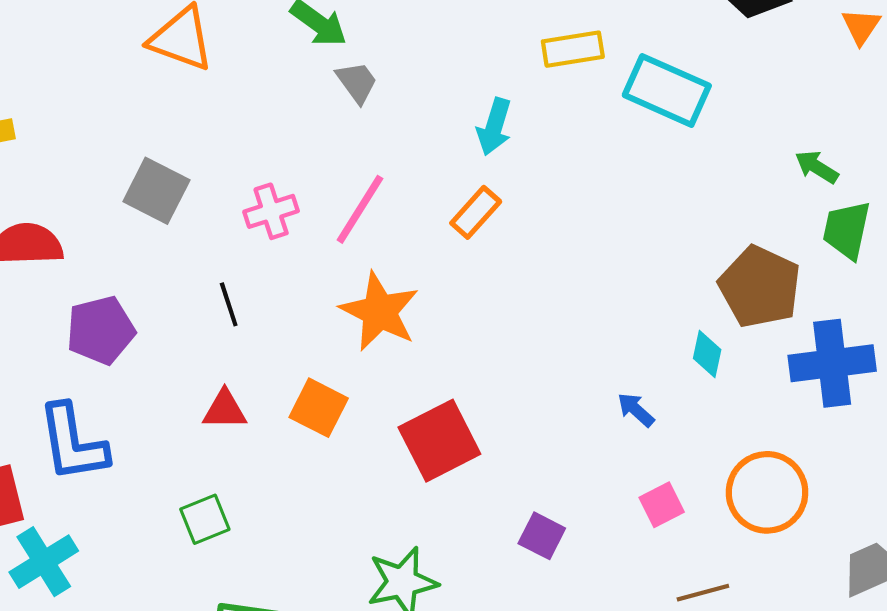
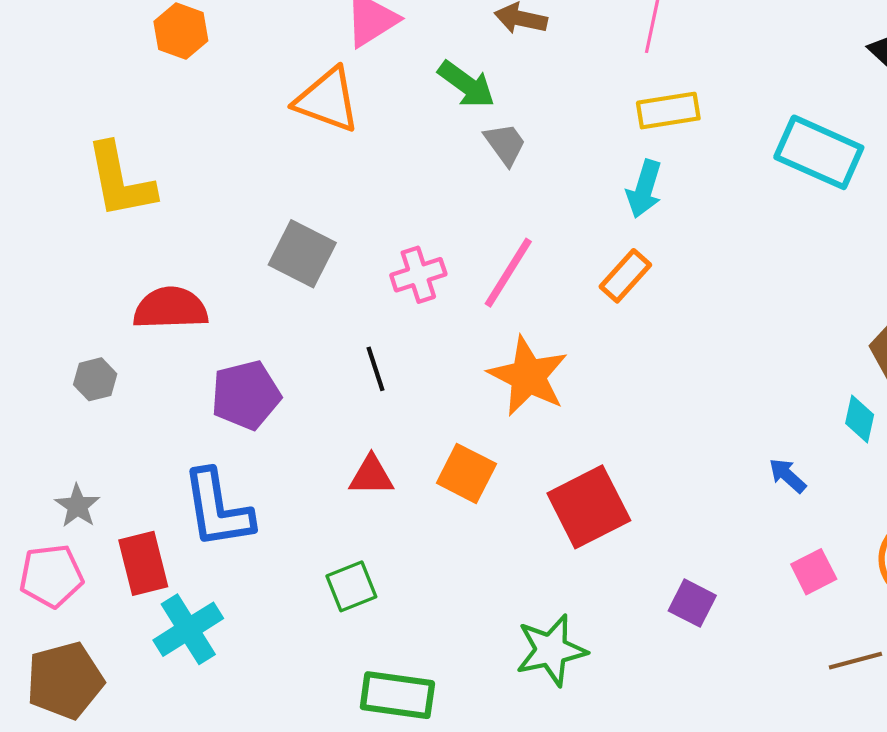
yellow rectangle: (573, 49) -> (668, 111), moved

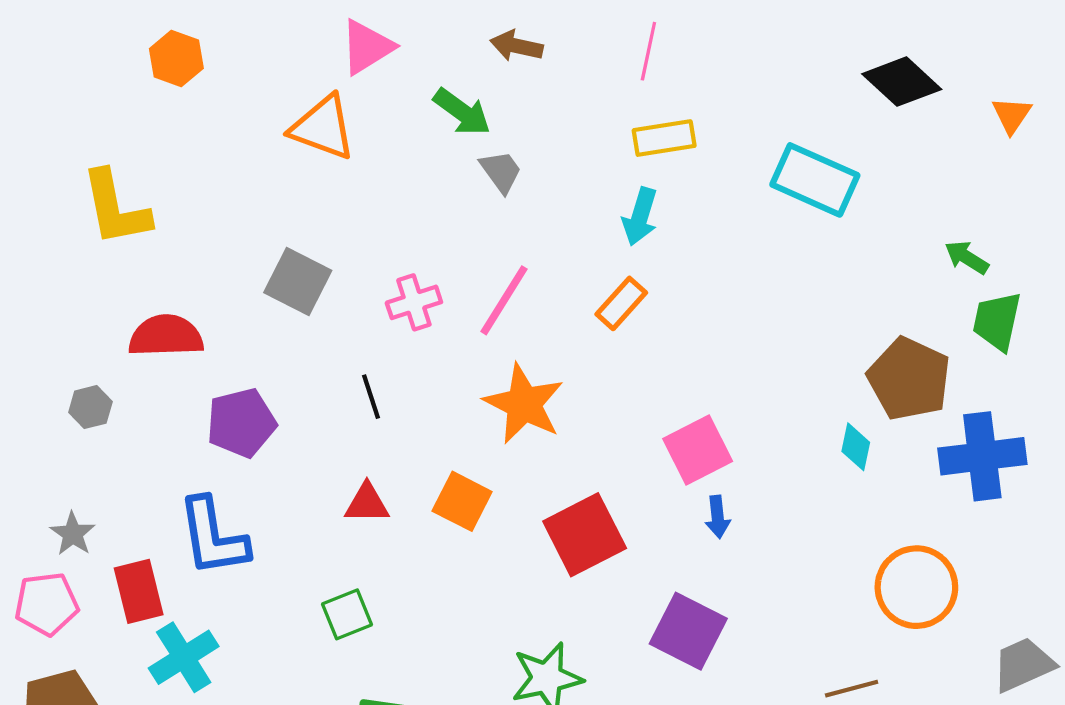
blue arrow: (787, 476) -> (718, 517), moved, turned -138
pink square: (814, 572) -> (698, 450), moved, size x1.5
purple square: (692, 603) -> (688, 631), size x1.6

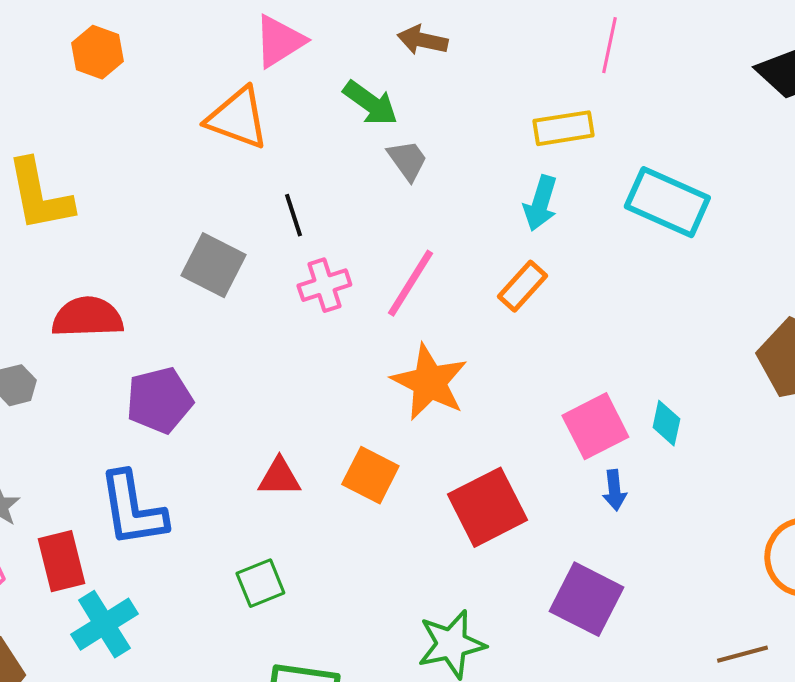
pink line: (648, 51) -> (609, 45), moved
cyan rectangle: (815, 180) -> (667, 202), moved
black line: (371, 397) -> (293, 215), moved
cyan diamond: (856, 447) -> (666, 423), moved

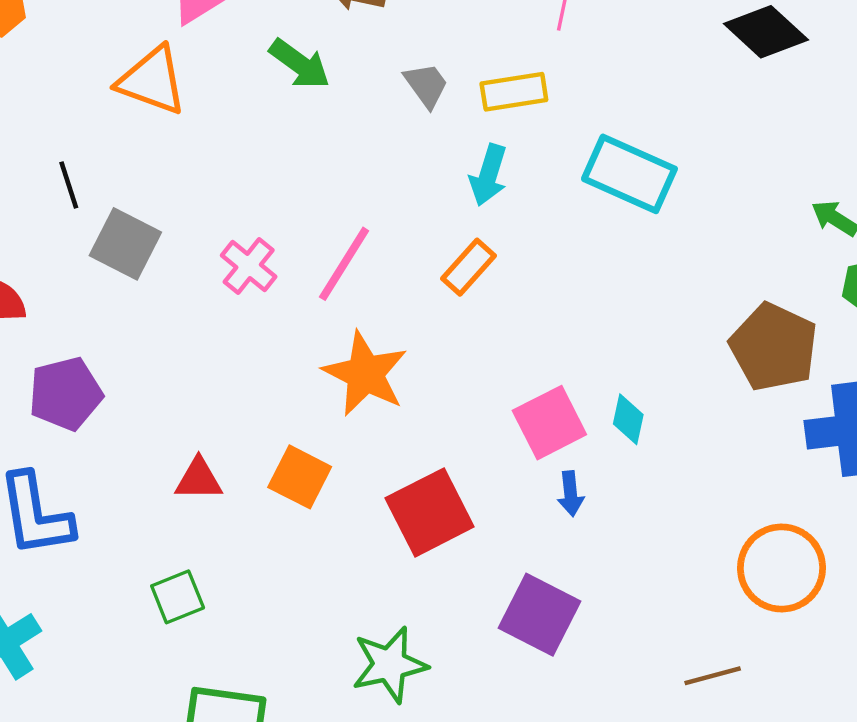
gray trapezoid: (407, 160) -> (426, 85), moved
black line: (293, 215) -> (69, 185), moved
pink cross: (324, 285) -> (249, 266), turned -33

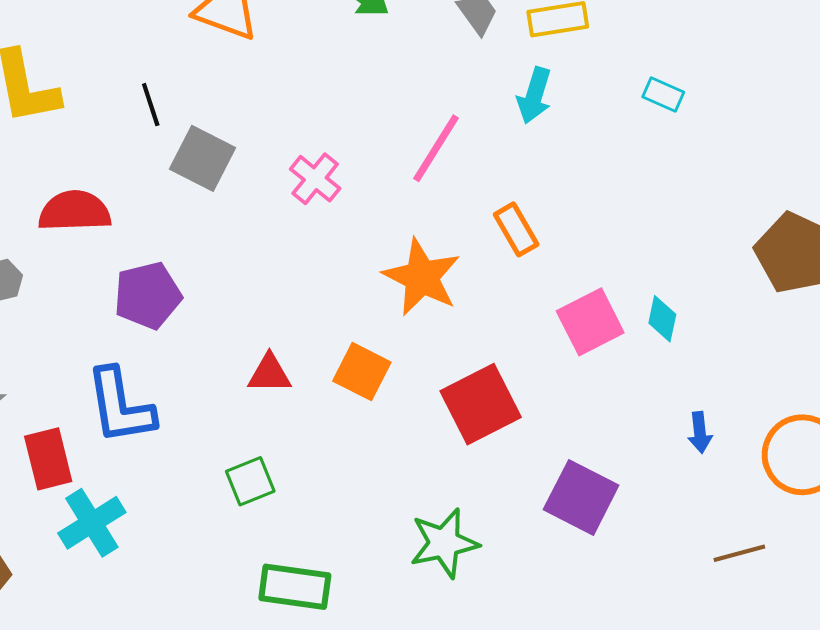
cyan rectangle: (629, 174) -> (663, 94), size x0.5
pink line: (344, 264) -> (436, 148), moved
orange rectangle: (468, 267) -> (516, 229), moved, turned -72
blue arrow: (571, 494) -> (700, 432), moved

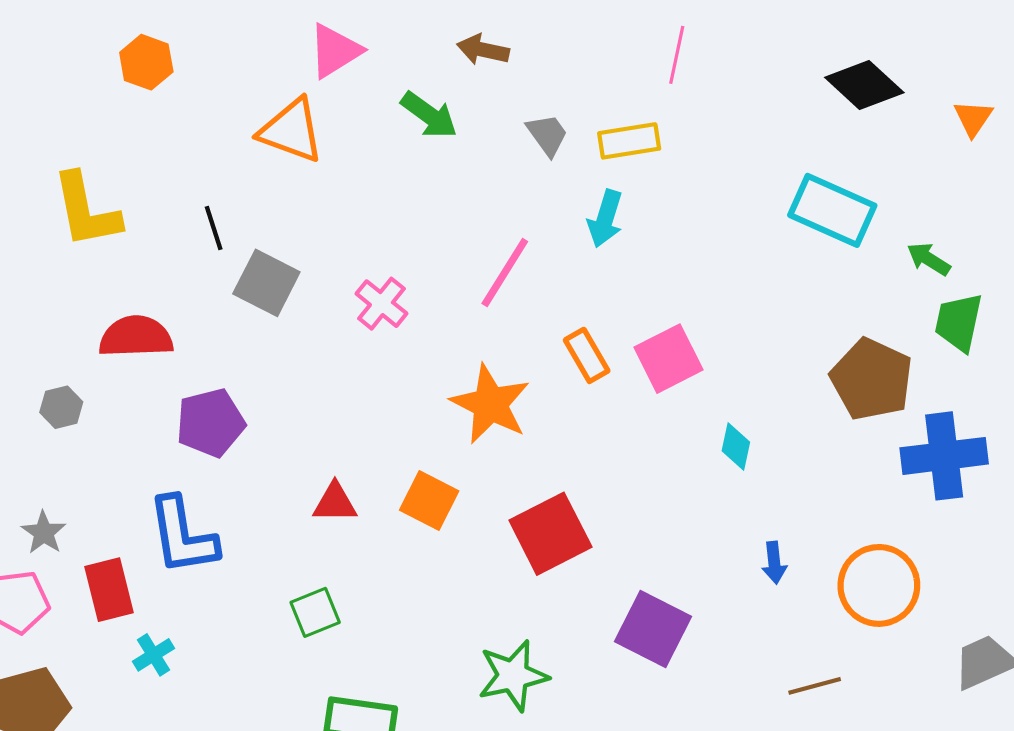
cyan rectangle: (663, 94) -> (832, 210), moved, size x2.0
pink square: (590, 322) -> (669, 359), moved
cyan cross: (92, 523) -> (154, 655), size x0.6

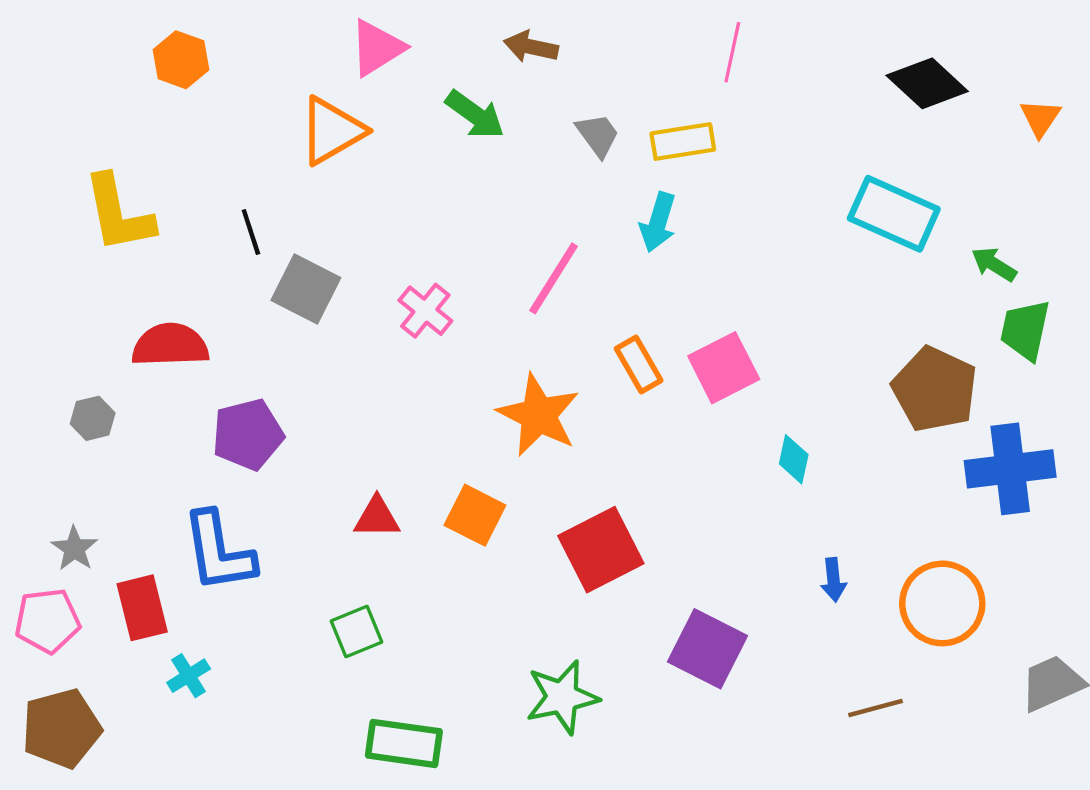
orange triangle: (291, 131) -> (332, 131), turned -50

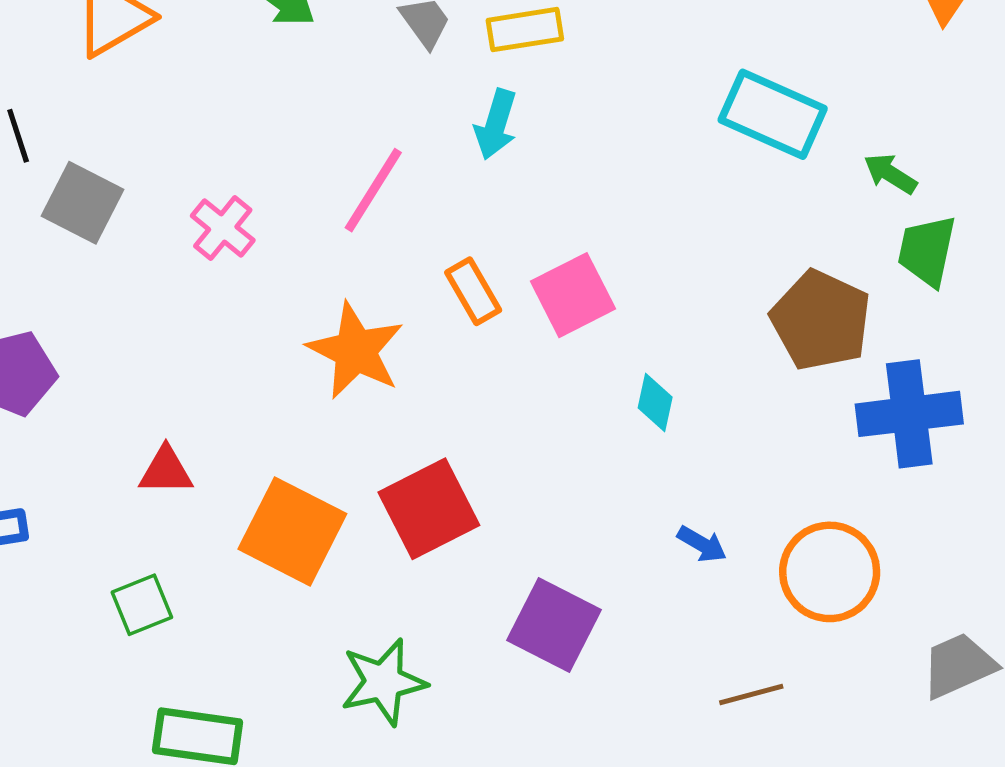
orange square: (475, 515) -> (292, 531), moved, size x1.5
blue arrow: (834, 580) -> (702, 544), turned -54

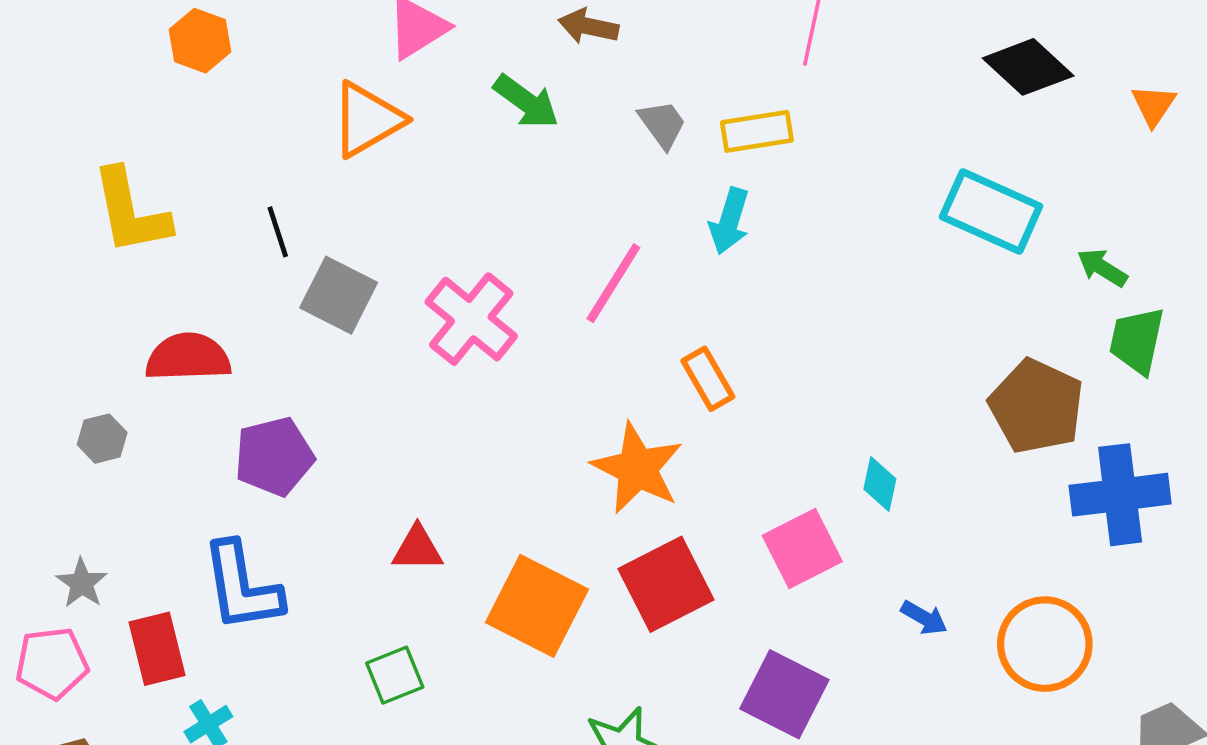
pink cross: (223, 228) -> (471, 319), size x1.5
pink square: (573, 295) -> (802, 548), moved
orange star: (356, 351) -> (637, 468), moved

